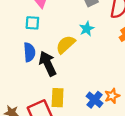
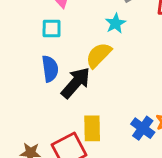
cyan star: (87, 29) -> (115, 23), moved
black arrow: (48, 64) -> (76, 83), turned 70

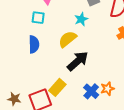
black arrow: (76, 83) -> (78, 61), moved
yellow rectangle: (92, 128) -> (57, 87), turned 36

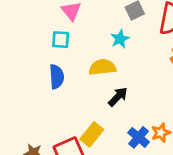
yellow semicircle: (67, 39) -> (102, 67), turned 36
black arrow: (78, 61) -> (118, 97), size x0.7

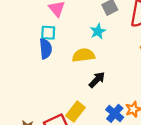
blue semicircle: (57, 77) -> (46, 49), moved

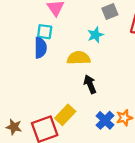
black arrow: (97, 80) -> (90, 84), turned -72

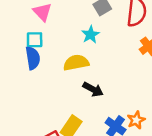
black arrow: (90, 84) -> (93, 89), turned 150

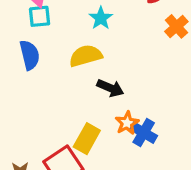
cyan square: (35, 40) -> (40, 16), moved
orange star: (136, 120) -> (127, 123), moved

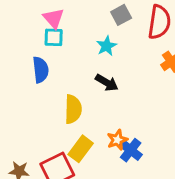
yellow semicircle: (86, 56) -> (73, 109), moved, turned 100
black arrow: (110, 88) -> (107, 83), moved

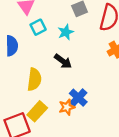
cyan square: (54, 37) -> (38, 27), moved, turned -35
blue cross: (131, 150) -> (78, 98), moved

